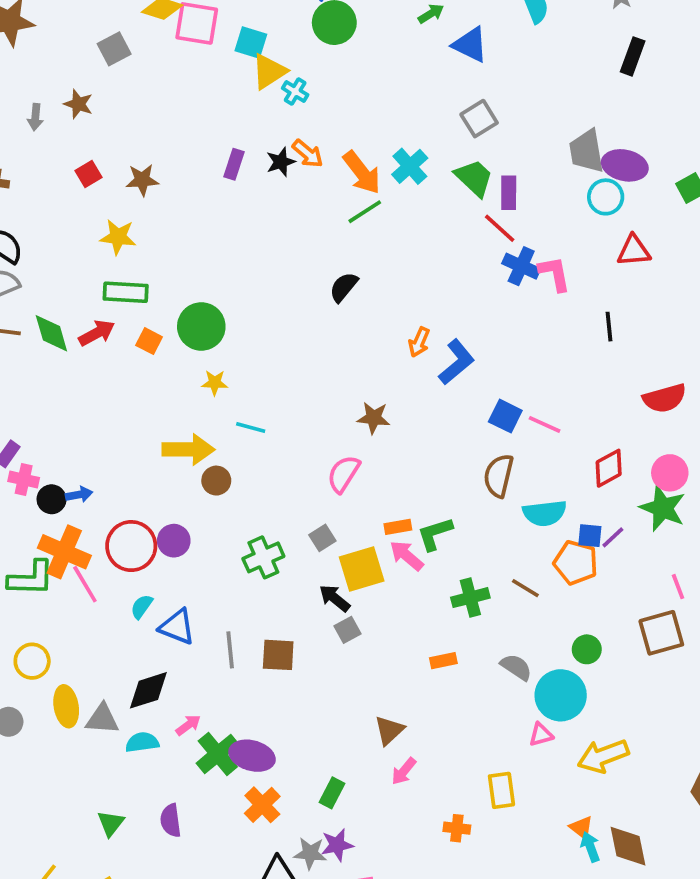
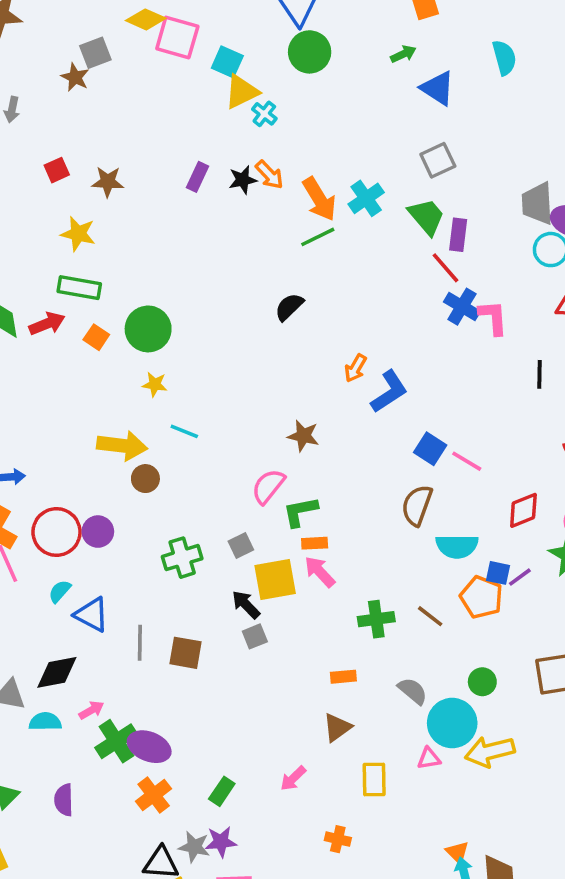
brown star: (78, 104) -> (75, 77), moved
green L-shape: (435, 534) -> (300, 512), moved
brown triangle: (389, 730) -> (337, 727), moved
yellow arrow: (603, 756) -> (490, 752), moved
yellow rectangle: (501, 790) -> (374, 779), moved

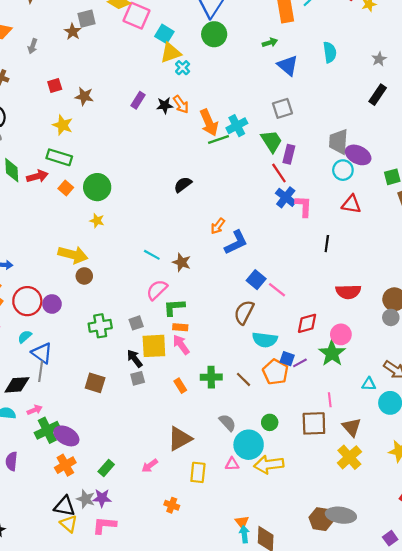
green line: (318, 237) -> (219, 140), moved
cyan line: (184, 431) -> (152, 255), moved
gray line: (140, 643) -> (41, 371), moved
orange rectangle: (343, 677) -> (180, 386), moved, turned 56
brown triangle: (337, 727) -> (180, 439), size x1.4

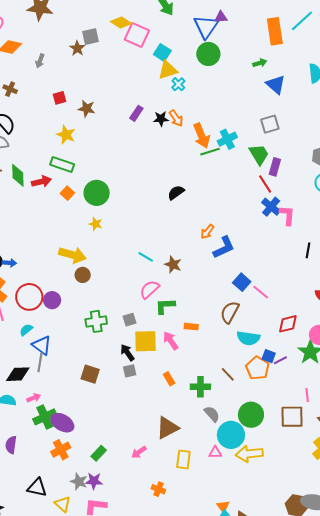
orange rectangle: (180, 327) -> (191, 327), moved
green cross: (211, 377) -> (200, 387), moved
green circle: (270, 422) -> (251, 415), size x1.6
black triangle: (65, 506) -> (37, 488), moved

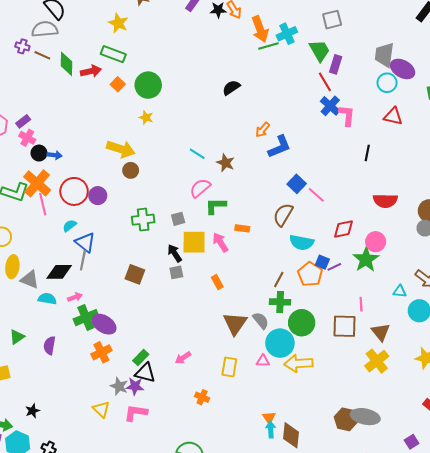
brown line: (228, 374) -> (279, 280), turned 70
green cross: (200, 387) -> (280, 302), moved
brown triangle: (167, 428) -> (235, 323), moved, turned -30
black triangle: (37, 488) -> (145, 373), moved

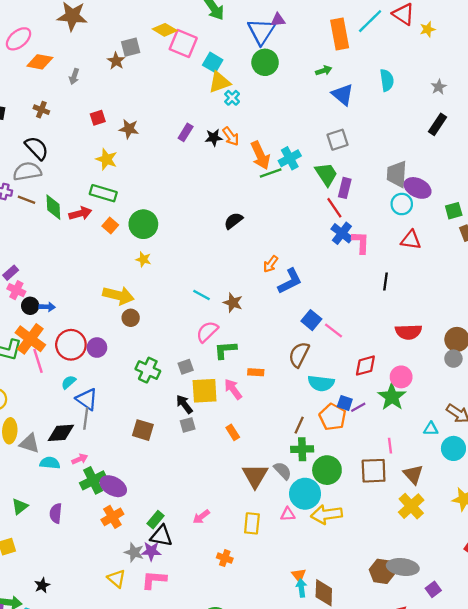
green cross: (143, 220) -> (148, 370), turned 35
purple square: (412, 442) -> (433, 589), moved

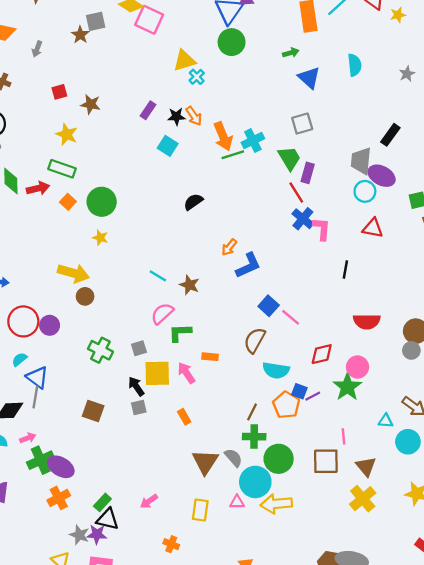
cyan square: (213, 62) -> (168, 146), moved
black rectangle: (437, 124) -> (390, 135), moved

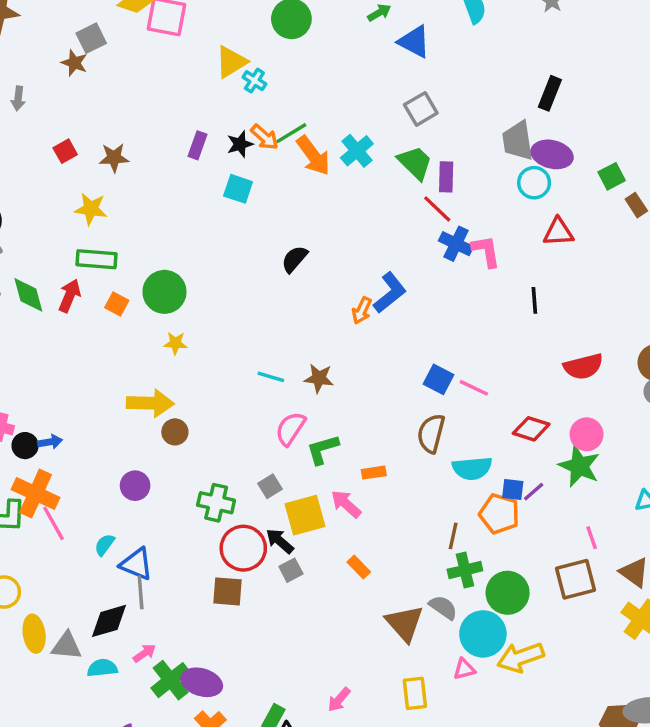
green line: (233, 155) -> (291, 133), moved
red arrow: (38, 188) -> (69, 296), turned -40
blue L-shape: (248, 265) -> (390, 293), moved
red circle: (23, 321) -> (243, 548), moved
red diamond: (322, 354) -> (531, 429), turned 45

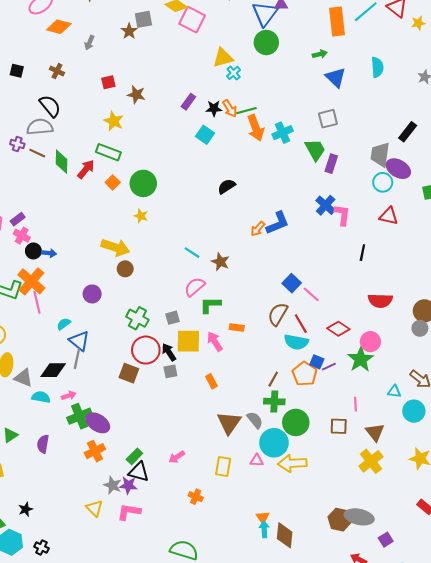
red line: (437, 209) -> (301, 324), moved
brown square: (576, 579) -> (339, 426), size x0.7

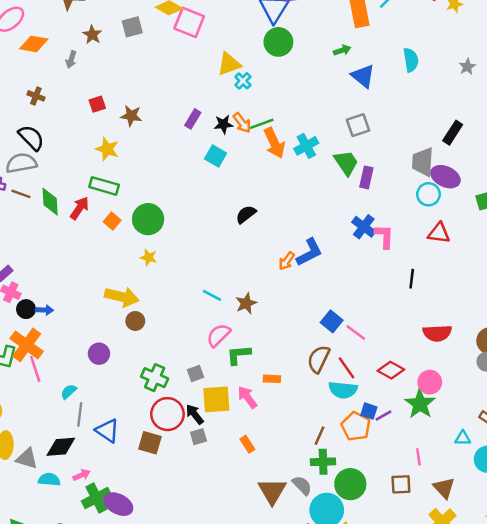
brown star: (129, 31) -> (92, 35), moved
brown star: (220, 262) -> (246, 303), turned 30
blue triangle: (79, 341) -> (107, 431), moved
gray line: (77, 359) -> (80, 414), moved

